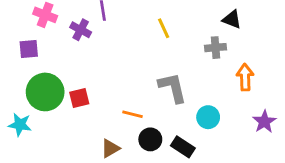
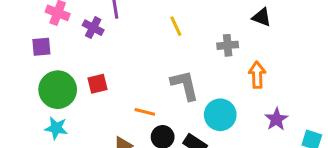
black triangle: (232, 19) -> (262, 17), moved
red square: (79, 98) -> (98, 84), moved
cyan circle: (208, 117) -> (220, 115), size x1.4
cyan star: (20, 125) -> (56, 128), moved

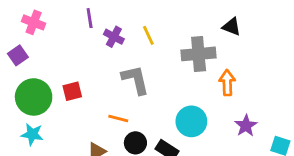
purple cross: (93, 28) -> (114, 37), moved
gray cross: (228, 45) -> (199, 54), size x1.6
purple square: (41, 47) -> (18, 55), turned -30
gray L-shape: (185, 85) -> (135, 80), moved

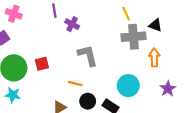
black triangle: (232, 27) -> (155, 25), moved
yellow line: (148, 35) -> (126, 14), moved

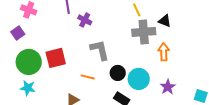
red square: (42, 64) -> (56, 58), size x1.5
purple star: (168, 89) -> (168, 87), moved
black circle: (88, 101) -> (118, 73), moved

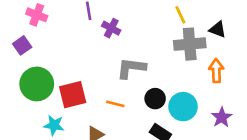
gray L-shape: (100, 50) -> (131, 68), turned -70
red square: (56, 58) -> (73, 95), moved
cyan star: (28, 88) -> (54, 125), moved

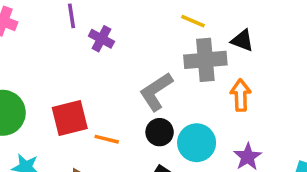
yellow line: (180, 15) -> (193, 21), turned -42
gray L-shape: (131, 68) -> (156, 92), moved, turned -40
red square: (73, 95) -> (70, 118), moved

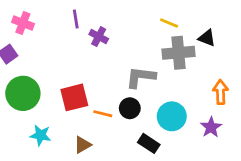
gray L-shape: (156, 92) -> (141, 77), turned 40
orange arrow: (241, 95) -> (220, 92), moved
black circle: (160, 132) -> (130, 108), moved

